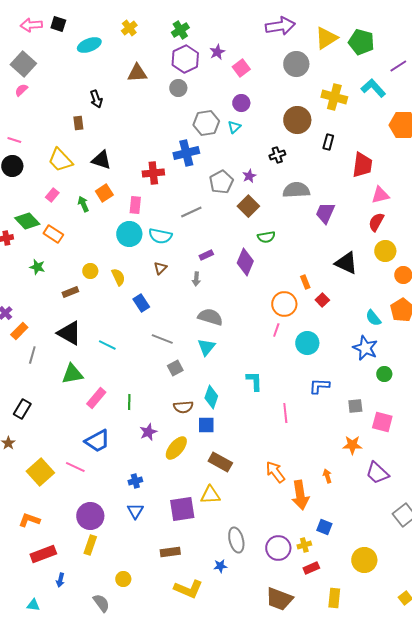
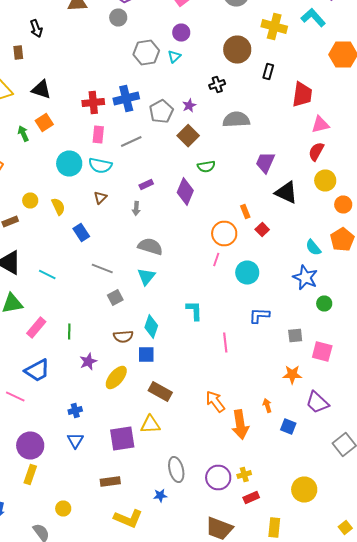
blue cross: (186, 153) -> (126, 98), moved
pink rectangle: (135, 205) -> (98, 134), moved
purple trapezoid: (325, 213) -> (265, 162), moved
blue square: (324, 527) -> (288, 426), moved

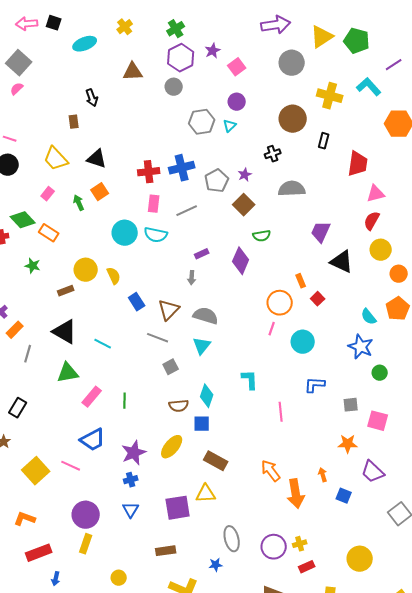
brown triangle: (100, 198) -> (169, 310), moved, size x1.6
yellow circle: (30, 200) -> (86, 270), size x1.5
purple star: (88, 362) -> (134, 453), moved, size x1.4

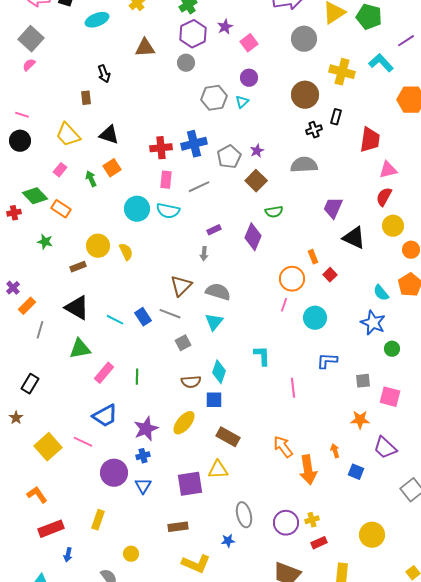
black cross: (273, 154) -> (314, 130), moved
blue rectangle: (137, 302) -> (143, 317), moved
purple circle: (86, 515) -> (114, 473), moved
orange L-shape: (25, 519) -> (37, 495), turned 35

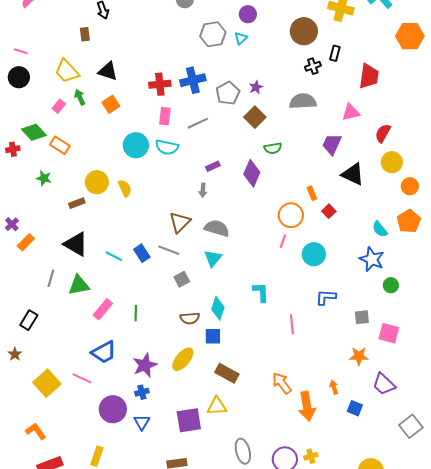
pink triangle: (388, 170) -> (351, 112), moved
green arrow: (91, 179) -> (80, 97), moved
gray line: (40, 330) -> (51, 278), moved

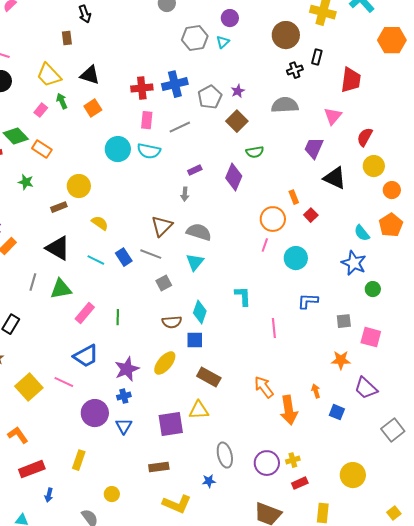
pink triangle: (351, 112) -> (333, 116), turned -36
yellow semicircle: (125, 188) -> (100, 223), moved, turned -30

